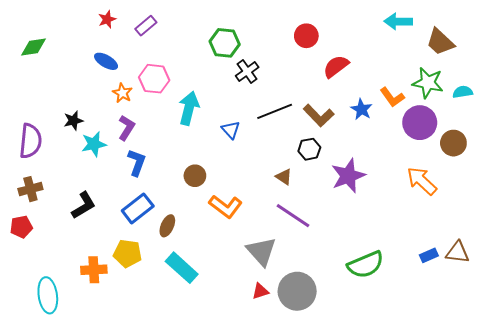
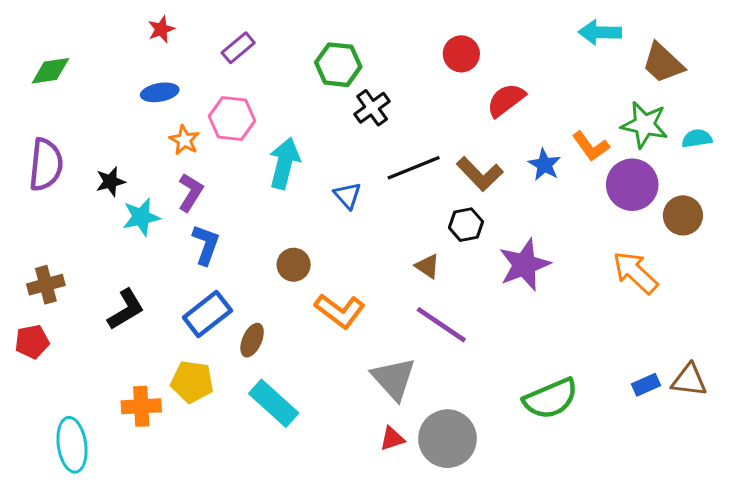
purple rectangle: (146, 26) -> (238, 48), moved
blue ellipse: (106, 61) -> (160, 92), turned -40
purple semicircle: (30, 141) -> (46, 165), moved

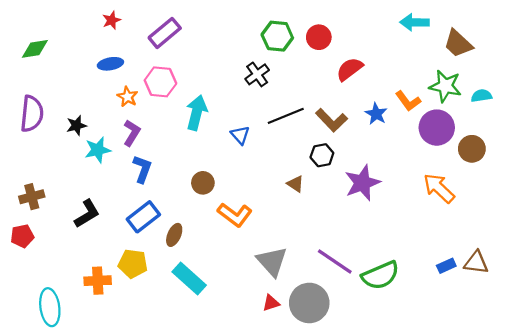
purple rectangle: (238, 48) -> (165, 33), size x1.4
green hexagon: (338, 65) -> (277, 36), moved
purple line: (441, 325) -> (335, 262), moved

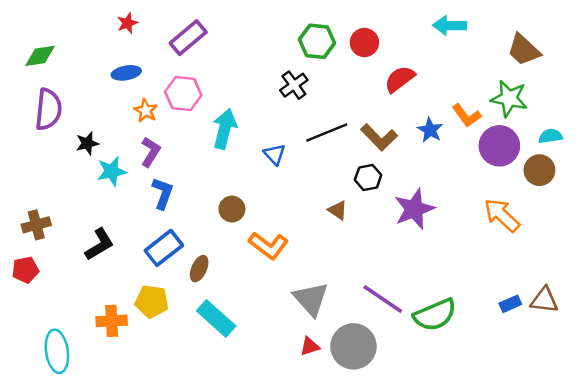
cyan arrow: (414, 22) -> (450, 25), moved
cyan semicircle: (481, 96) -> (550, 136), moved
purple semicircle: (32, 114) -> (48, 109), moved

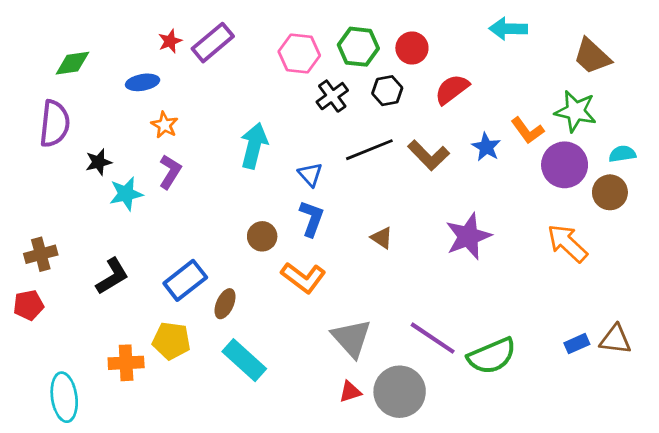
red star: (127, 23) -> (170, 41), moved
green diamond: (40, 56) -> (72, 63), moved
pink hexagon: (183, 94) -> (299, 54), moved
black hexagon: (368, 177) -> (387, 91), moved
blue L-shape: (163, 193) -> (312, 218), moved

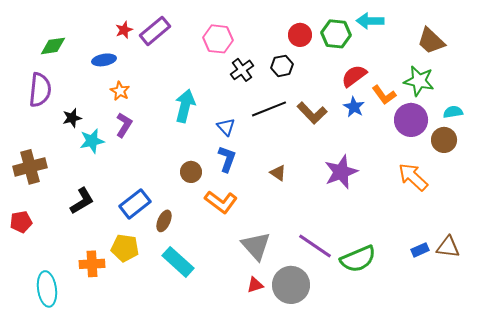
green hexagon: (358, 47) -> (336, 34), moved
red semicircle: (452, 89) -> (354, 76), moved
brown cross: (41, 254) -> (30, 167), moved, size x1.4

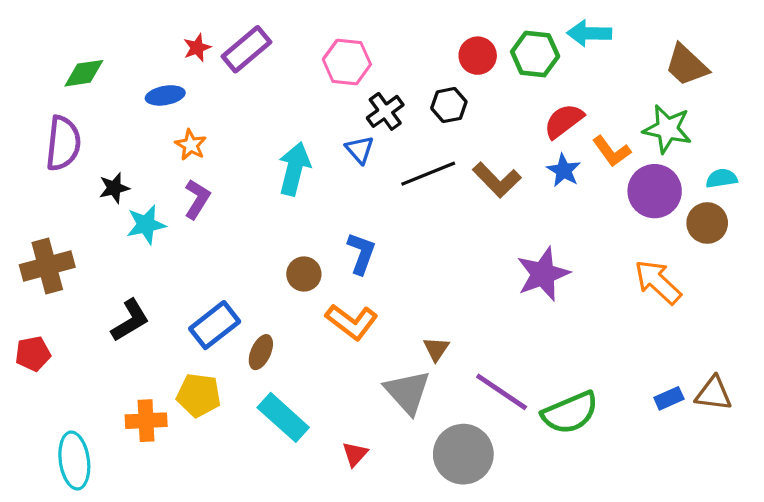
blue triangle: (226, 127) -> (360, 150), moved
brown triangle: (278, 173) -> (436, 349), moved, turned 30
red triangle: (255, 285) -> (355, 454), moved, turned -30

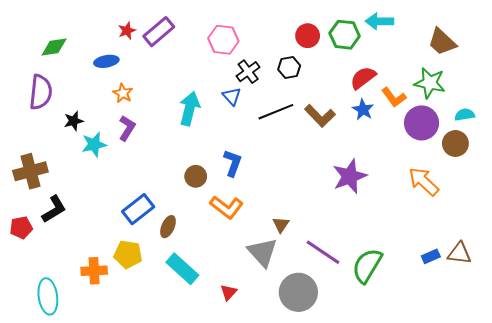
black L-shape: (130, 320) -> (54, 209), moved
green semicircle: (570, 413) -> (367, 266), turned 144

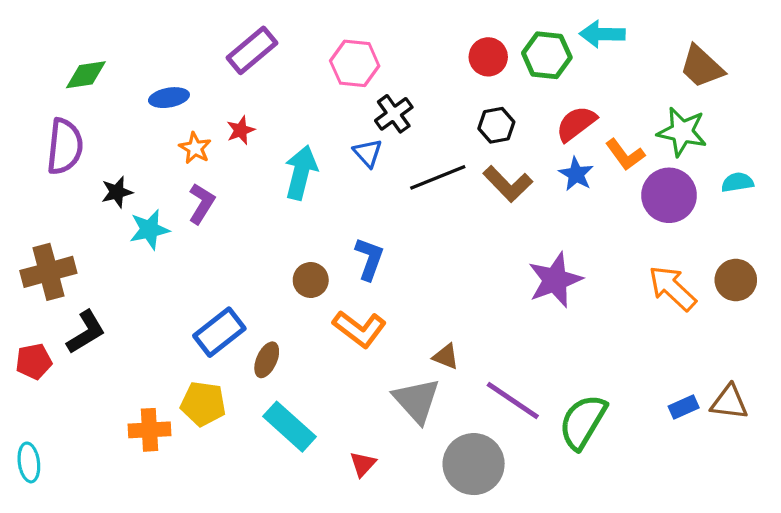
red star: (127, 31) -> (241, 130), moved
black hexagon: (289, 68) -> (496, 125), moved
brown circle: (455, 143) -> (736, 280), moved
brown triangle: (281, 225) -> (446, 357), turned -42
cyan ellipse: (48, 296) -> (29, 462), moved, size x0.7

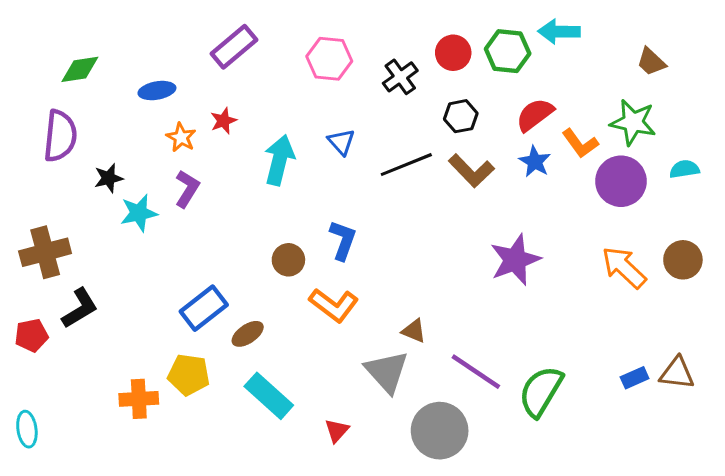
brown trapezoid: (702, 67) -> (651, 62), size x0.7
black cross: (394, 114) -> (400, 77), moved
brown ellipse: (267, 360) -> (248, 334), turned 32

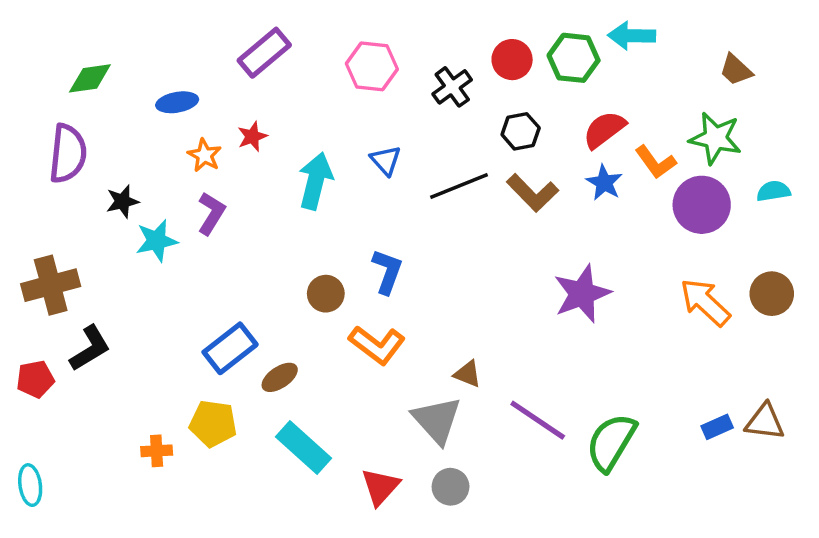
orange cross: (139, 399) -> (157, 451), size x0.7
red triangle: (337, 431) -> (380, 487), size x1.4
gray circle: (440, 431) -> (451, 487), moved, size x0.6

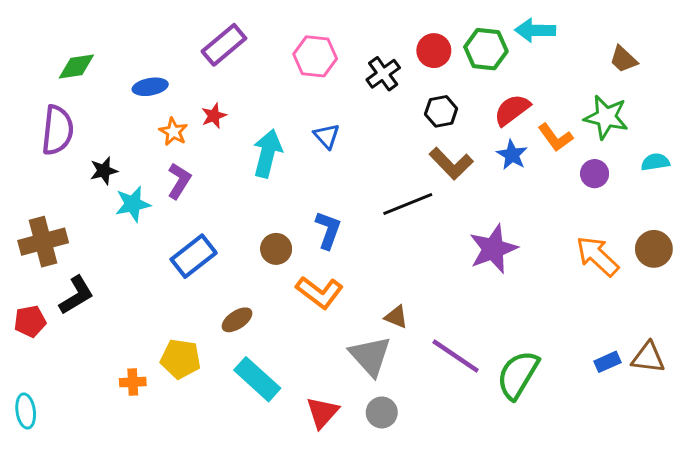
black line: (459, 186) -> (408, 204), moved
purple circle: (702, 205) -> (595, 174), size x0.6
blue rectangle: (230, 348) -> (194, 256), moved

